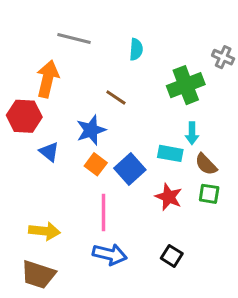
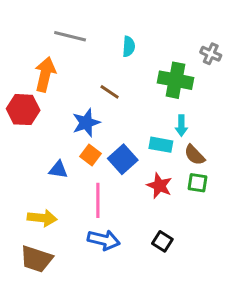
green cross: (186, 85) -> (176, 80), turned 32
blue triangle: (49, 152) -> (58, 170), moved, turned -30

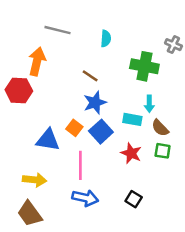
blue star: (86, 123) -> (95, 103), moved
blue triangle: (58, 170) -> (48, 140), size x1.5
brown trapezoid: (36, 259) -> (30, 214), turned 36

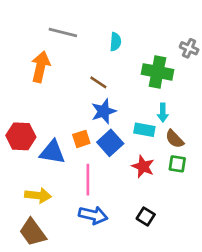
red hexagon: (19, 90) -> (21, 136), moved
orange square: (74, 128) -> (81, 139), turned 35

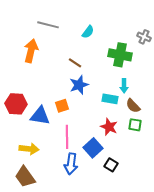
cyan semicircle: (115, 42) -> (88, 32), turned 32
blue square: (110, 143) -> (93, 148), moved
blue arrow: (93, 215) -> (71, 164), turned 85

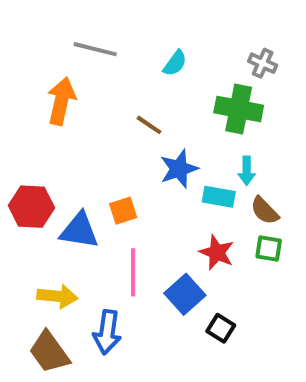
gray cross: (144, 37) -> (263, 63), moved
blue star: (79, 85) -> (179, 169), moved
blue arrow: (71, 164) -> (107, 332), moved

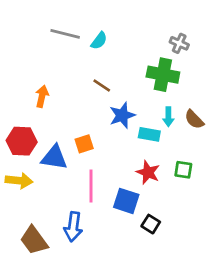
cyan semicircle: (175, 63) -> (99, 41), moved
orange arrow: (61, 101) -> (42, 96), moved, size x0.7
brown semicircle: (265, 211) -> (194, 119), moved
blue square: (185, 294) -> (126, 201), turned -30
yellow arrow: (57, 296) -> (19, 181), moved

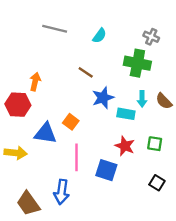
cyan semicircle: (99, 41) -> (99, 36), moved
red hexagon: (22, 141) -> (18, 105), moved
orange square: (84, 144) -> (71, 122), turned -35
black square: (151, 224) -> (157, 183), moved

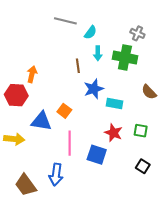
gray line: (55, 29) -> (65, 21), moved
brown line: (86, 72) -> (78, 66), turned 48
cyan arrow: (142, 99) -> (98, 53), moved

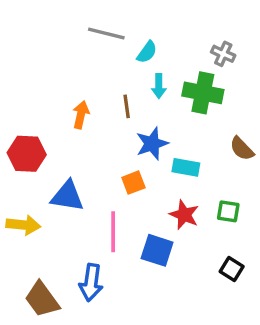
orange arrow: (32, 74) -> (81, 115), moved
orange square: (64, 111) -> (133, 183), moved, turned 32

